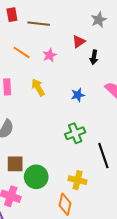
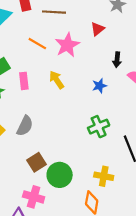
pink star: (50, 55) -> (67, 45), size x1.6
black arrow: (94, 57) -> (117, 60), moved
brown square: (15, 164) -> (37, 162), turned -30

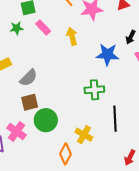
pink rectangle: (24, 81) -> (43, 27), turned -56
blue star: (99, 86) -> (107, 54), size x1.6
gray semicircle: (25, 126) -> (29, 78), moved

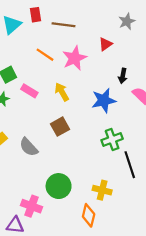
gray semicircle: (29, 78) -> (29, 147), turned 108
green cross: (94, 90) -> (112, 140), moved
brown square: (30, 102) -> (60, 127), moved

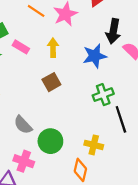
black arrow: (123, 76) -> (113, 31), size x1.6
yellow arrow: (62, 92) -> (53, 48), turned 30
gray semicircle: (29, 147) -> (23, 125), moved

